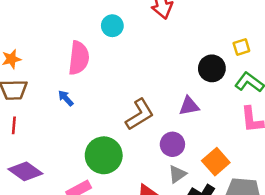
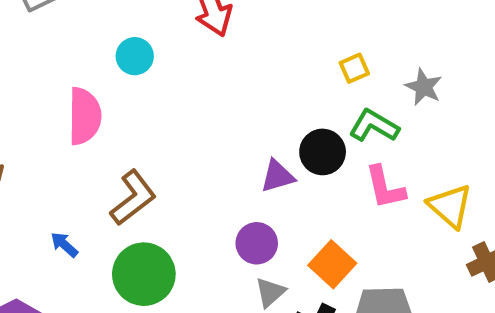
black circle: (212, 68) -> (323, 152), moved
blue arrow: (66, 98) -> (64, 245), moved
brown L-shape: (140, 114) -> (133, 198), moved

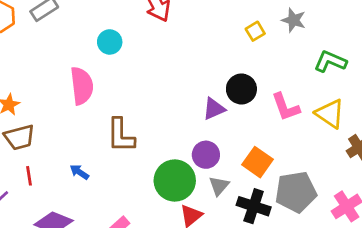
gray star: (424, 87) -> (294, 20), moved
green L-shape: (374, 126) -> (330, 61), moved
brown L-shape: (133, 198) -> (121, 135), turned 135
green circle: (144, 274) -> (175, 181), moved

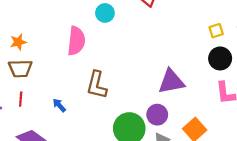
black circle: (241, 89) -> (220, 58), moved
purple triangle: (214, 109) -> (171, 82), size x1.5

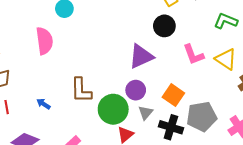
black circle: (220, 58) -> (164, 26), moved
brown L-shape: (97, 85) -> (81, 90), moved

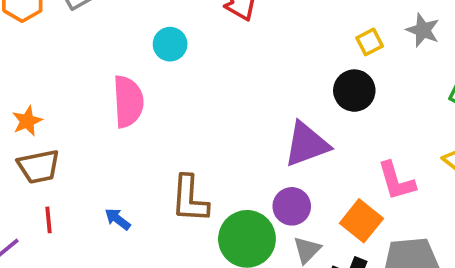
pink L-shape: (193, 55) -> (396, 181), moved

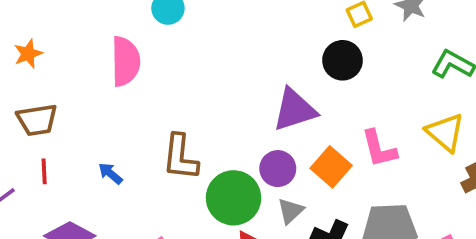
orange star: (27, 121) -> (28, 54), moved
orange square: (361, 221) -> (331, 167), moved

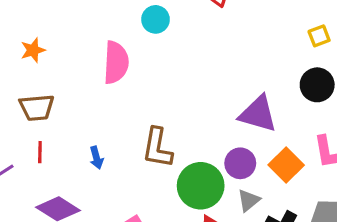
black circle: (343, 60) -> (317, 85), moved
purple triangle: (295, 110) -> (258, 114), turned 30
blue arrow: (110, 173) -> (97, 158), turned -150

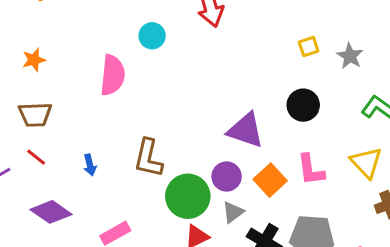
yellow square: (319, 36) -> (309, 47), moved
red line: (40, 152) -> (36, 157), turned -55

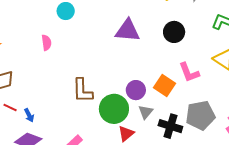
pink semicircle: (113, 75) -> (46, 43), size x0.6
purple triangle: (246, 130) -> (128, 31), moved
blue arrow: (90, 165) -> (29, 115), moved

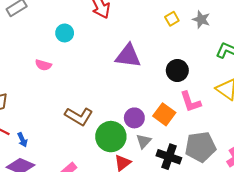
black circle: (174, 32) -> (177, 70), moved
pink semicircle: (46, 43) -> (43, 65), turned 112
brown L-shape: (83, 91) -> (79, 116), turned -60

